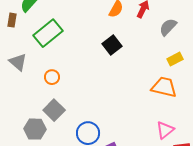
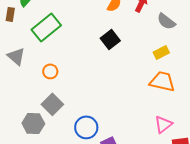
gray semicircle: (168, 27) -> (166, 21), turned -96
yellow rectangle: (175, 59) -> (161, 52), moved

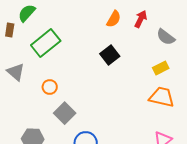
gray square: (52, 104) -> (65, 113), moved

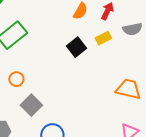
gray semicircle: (166, 37) -> (132, 29), turned -48
yellow rectangle: (161, 68) -> (103, 38), moved

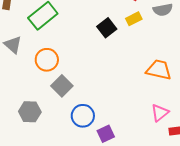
orange circle: (16, 79) -> (47, 60), size x1.5

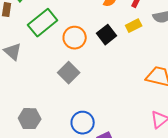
orange circle: (47, 60) -> (75, 38), moved
gray square: (62, 86) -> (69, 73), moved

